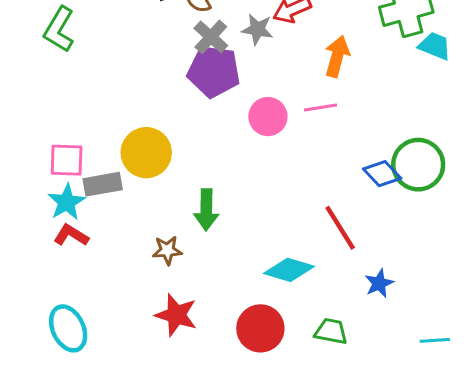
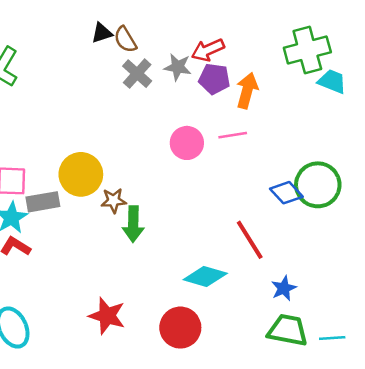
purple pentagon: (214, 71) -> (214, 79), moved, size x0.7
brown star: (167, 250) -> (114, 201), moved
green trapezoid: (331, 331) -> (288, 330), moved, size x1.4

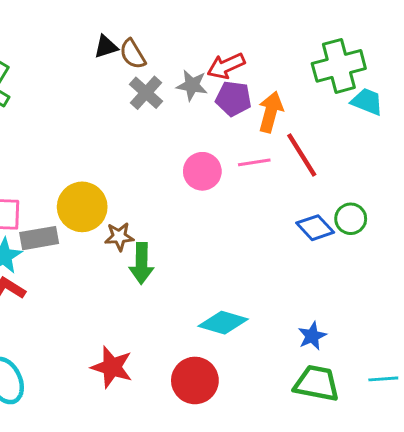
green circle: (318, 185) -> (351, 219), size x0.6
red line: (250, 240) -> (302, 155), moved
cyan line: (332, 338) -> (383, 379), moved

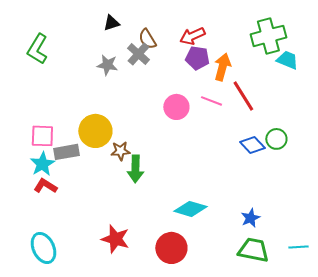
brown semicircle: (133, 54) -> (147, 39), moved
gray star: (192, 85) -> (107, 65), moved
pink line: (254, 162) -> (211, 101), turned 30

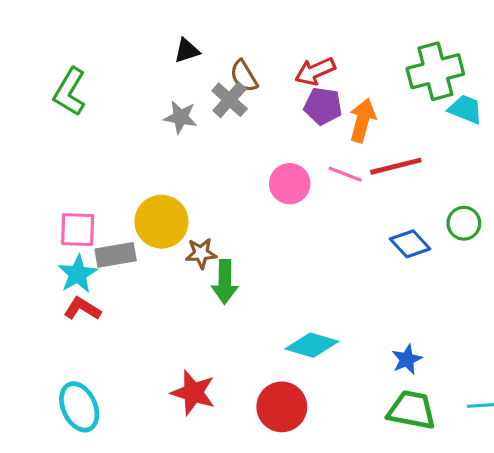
red line: (243, 96) -> (396, 166), turned -72
green circle: (276, 139) -> (464, 223), moved

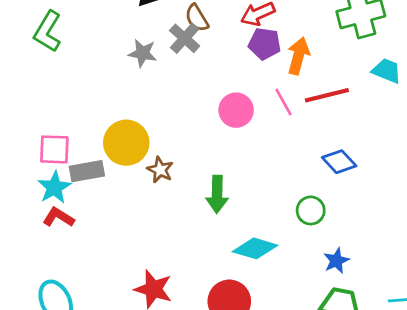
cyan trapezoid: (465, 109) -> (387, 71), moved
pink line: (345, 174) -> (284, 102), turned 40
green circle: (464, 223) -> (311, 210), moved
brown star: (201, 253) -> (160, 170), turned 30
green arrow: (225, 282) -> (217, 194), moved

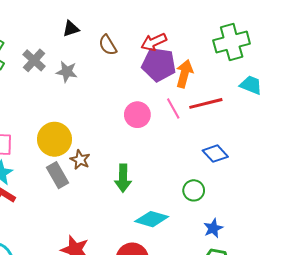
gray cross: (185, 38) -> (34, 60), moved
purple pentagon: (265, 44) -> (159, 65), size x1.4
gray rectangle: (87, 171) -> (58, 175), moved, turned 70

